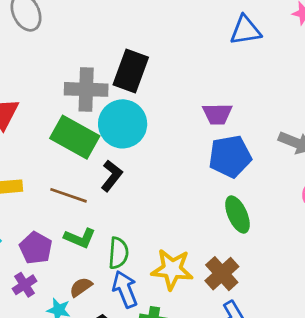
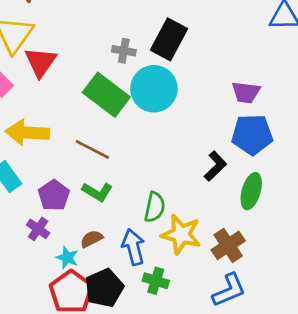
gray cross: (86, 89) -> (124, 51), size x0.6
black L-shape: (112, 176) -> (215, 166), moved
green ellipse: (237, 214) -> (251, 191), turned 32
green semicircle: (118, 253) -> (155, 207), moved
purple cross: (25, 285) -> (38, 229), turned -30

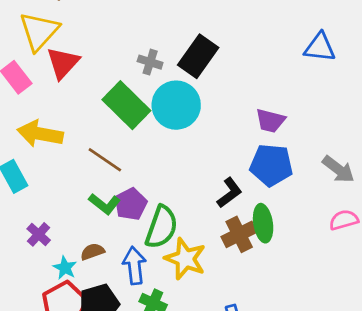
green ellipse: (251, 191) -> (263, 223), turned -32
purple pentagon: (54, 195) -> (131, 204), moved
green semicircle: (155, 207) -> (161, 227), size x1.4
brown cross: (228, 245) -> (239, 234), moved

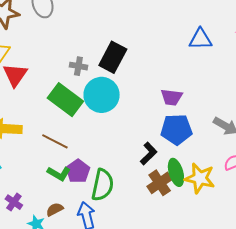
yellow star: (185, 259) -> (200, 178), moved

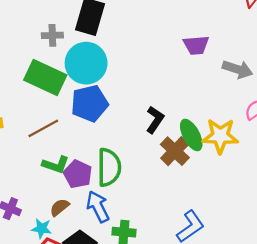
purple trapezoid: (171, 97) -> (196, 45), moved
blue pentagon: (176, 129) -> (89, 103), moved
brown line: (55, 141) -> (43, 128), turned -44
purple pentagon: (78, 171) -> (78, 174), moved

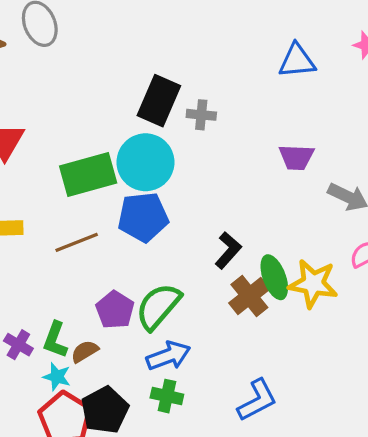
gray cross: (52, 35) -> (201, 115), moved
green rectangle: (45, 77) -> (88, 174), turned -48
green L-shape: (56, 165) -> (55, 340), moved, turned 84
green semicircle: (109, 167) -> (158, 306), turned -147
blue arrow: (98, 207) -> (168, 356), moved, turned 88

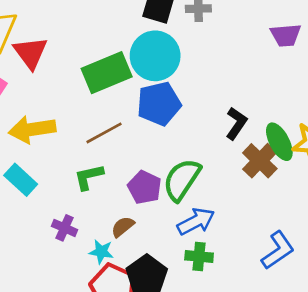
green L-shape: (55, 340) -> (89, 177), moved, turned 64

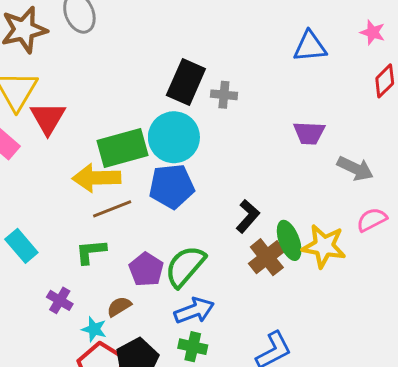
yellow arrow: (32, 129) -> (96, 178), moved

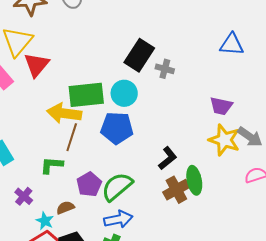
cyan circle: (174, 137) -> (124, 93), size x0.7
brown line: (112, 209) -> (72, 137), turned -60
yellow star: (324, 246) -> (224, 140), moved

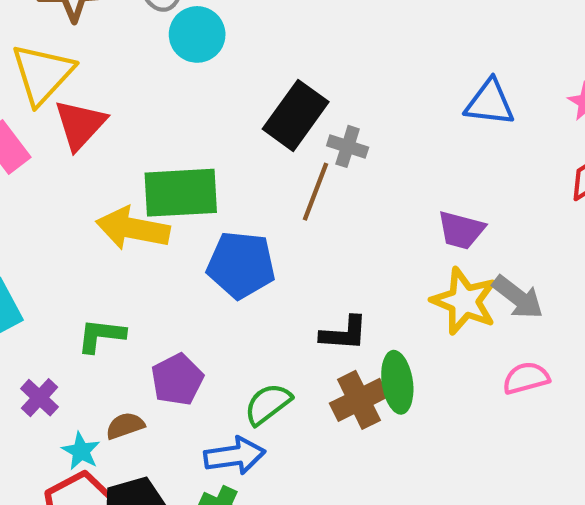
cyan circle: (124, 93) -> (197, 34), moved
brown line: (72, 137) -> (316, 192), moved
black L-shape: (168, 158) -> (344, 333), turned 40
green semicircle: (117, 187) -> (268, 404), moved, size x0.7

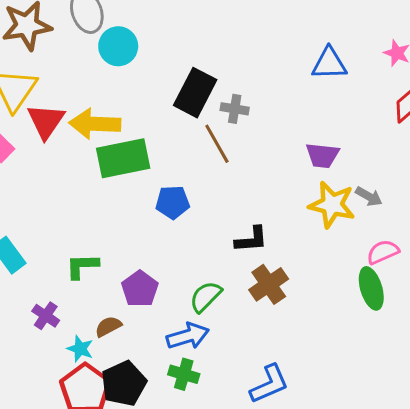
brown line: (316, 192) -> (217, 144), turned -42
yellow arrow: (133, 228) -> (95, 124), moved
blue pentagon: (241, 265) -> (173, 202), size x0.7
gray arrow: (518, 297) -> (369, 196), size x0.7
green ellipse: (397, 382) -> (371, 288), moved

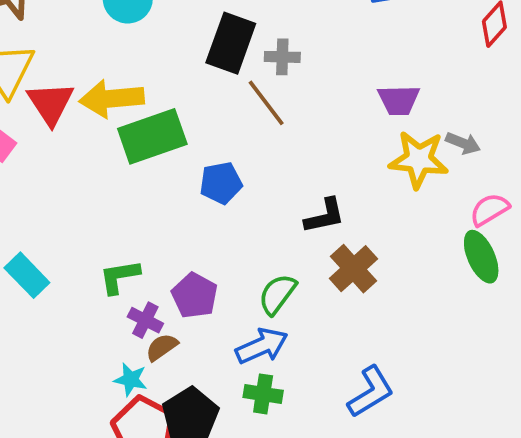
purple cross: (46, 316) -> (145, 320), moved

